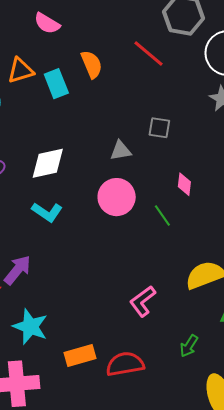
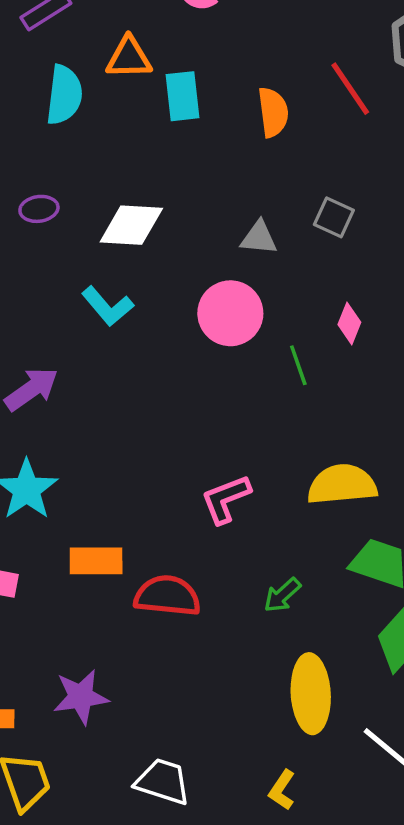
orange semicircle: (92, 64) -> (273, 112), moved

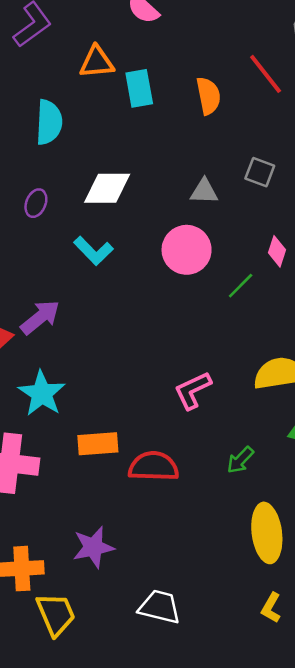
cyan semicircle: (64, 95) -> (49, 122), moved
purple ellipse: (39, 209) -> (36, 203), moved, turned -56
green line: (298, 365) -> (241, 286), turned 68
yellow L-shape: (282, 790) -> (271, 608), moved

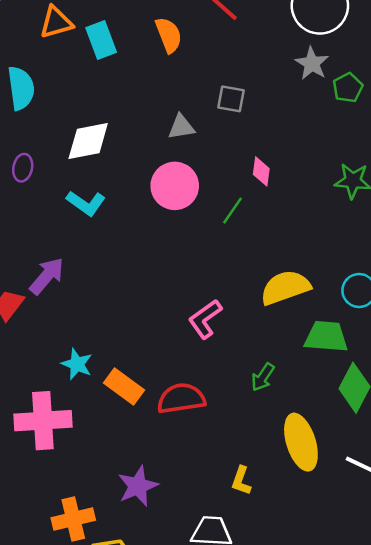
cyan star: (42, 393) -> (77, 364), moved, size x0.7
orange rectangle: (98, 444) -> (124, 387), turned 51
yellow L-shape: (271, 608) -> (241, 481), moved

